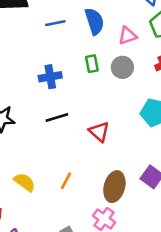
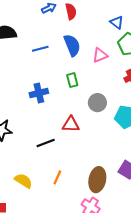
gray circle: (122, 67) -> (97, 103), moved
black line: (57, 118) -> (46, 143), moved
red triangle: (99, 132) -> (71, 124), moved, turned -36

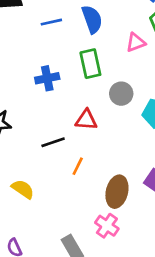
pink triangle: (100, 55) -> (136, 42), moved
green rectangle: (72, 80) -> (90, 64), size x1.5
orange line: (57, 177) -> (78, 166), moved

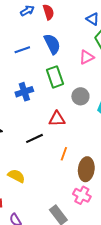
orange line: (78, 166) -> (64, 154), moved

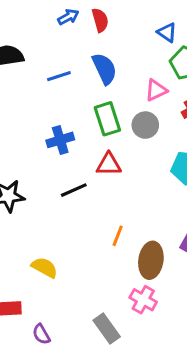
gray circle: (80, 96) -> (145, 125), moved
red triangle: (57, 119) -> (109, 164), moved
black line: (34, 138) -> (74, 190), moved

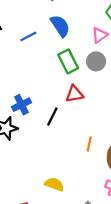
blue cross: (60, 140) -> (21, 105), moved
black line: (74, 190) -> (52, 116), turned -30
yellow semicircle: (45, 267) -> (54, 184), moved

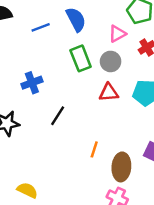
red triangle: (74, 94) -> (109, 93), moved
blue cross: (21, 105) -> (32, 83), moved
yellow semicircle: (54, 184) -> (27, 190), moved

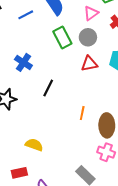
blue cross: (32, 83) -> (23, 62), turned -30
yellow semicircle: (27, 190) -> (34, 145), moved

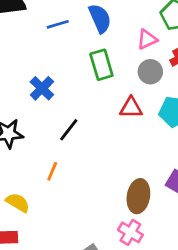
gray circle: (88, 37) -> (150, 72), moved
orange line: (82, 113) -> (52, 171), moved
yellow semicircle: (34, 145) -> (18, 203), moved

